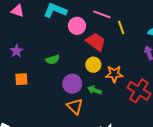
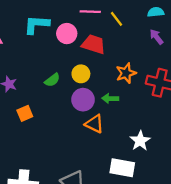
yellow circle: (93, 65) -> (81, 74), moved

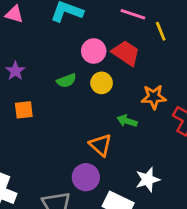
pink circle: (67, 34) -> (94, 51), moved
purple circle: (83, 100) -> (86, 177), moved

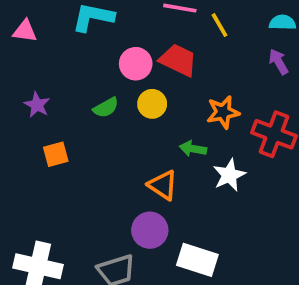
white star: (148, 180) -> (229, 175), moved

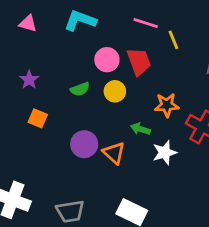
red trapezoid: (178, 60) -> (139, 62), turned 36
orange square: (56, 154) -> (38, 118), turned 30
purple circle: (150, 230) -> (84, 144), moved

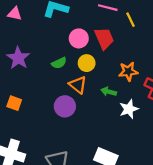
purple star: (29, 80) -> (18, 58), size x1.5
orange square: (38, 118) -> (14, 103), moved
orange triangle: (114, 153) -> (78, 85), moved

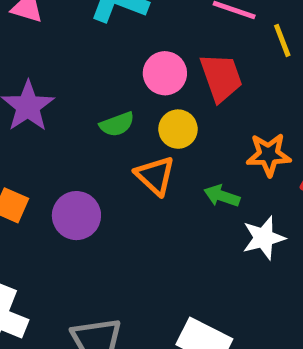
purple circle: (65, 106) -> (76, 216), moved

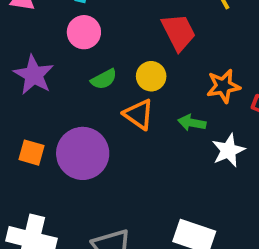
pink circle: (165, 73) -> (84, 32), moved
purple circle: (76, 216) -> (83, 153), size x1.4

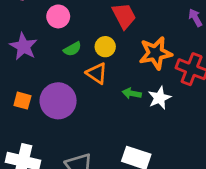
orange star: (223, 86) -> (156, 53), size x1.4
green arrow: (192, 123) -> (132, 93), moved

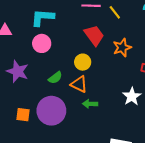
green semicircle: (72, 49) -> (55, 78), moved
orange star: (156, 53) -> (122, 48), moved, size x0.7
green arrow: (132, 93) -> (90, 104), moved

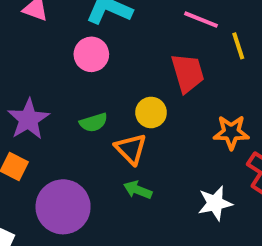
orange star: (122, 48) -> (231, 132), moved
purple star: (18, 71) -> (28, 119), moved
purple circle: (51, 111) -> (63, 207), moved

